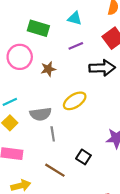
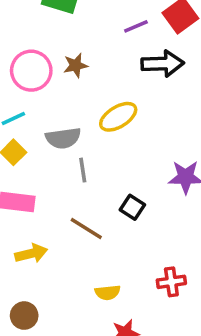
purple line: (76, 46) -> (136, 26), moved
pink circle: (20, 57) -> (31, 71), moved

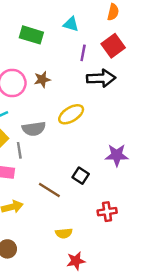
purple line: (136, 26) -> (83, 53), turned -56
gray line: (83, 170) -> (19, 150), moved
red cross: (171, 282) -> (107, 212), moved

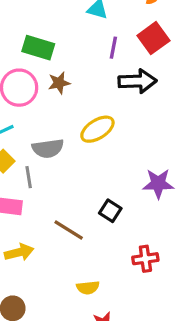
green rectangle: (31, 35) -> (38, 48), moved

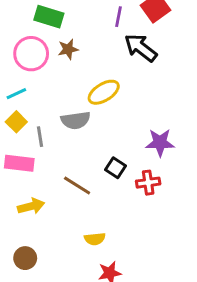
black arrow: (137, 81) -> (141, 48), turned -140
gray semicircle: (48, 148) -> (76, 120), moved
red cross: (145, 259) -> (148, 183), moved

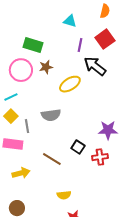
yellow ellipse: (104, 92) -> (70, 84), moved

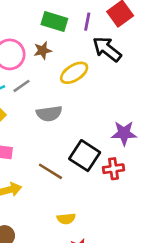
green rectangle: (33, 45) -> (54, 22), moved
gray line: (27, 126) -> (22, 86), moved, turned 64
black square: (78, 147) -> (85, 156), size x1.6

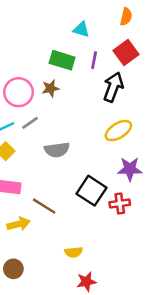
black arrow: (107, 49) -> (113, 87), turned 72
yellow ellipse: (74, 73) -> (118, 131), moved
brown line: (50, 171) -> (44, 206), moved

